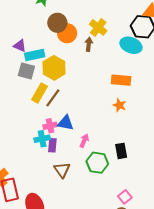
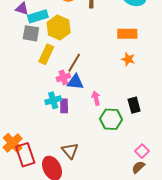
brown line: (53, 98) -> (74, 63), moved
pink cross: (50, 126) -> (63, 77), moved
pink arrow: (84, 141) -> (96, 98), turned -32
brown triangle: (62, 170) -> (70, 151), moved

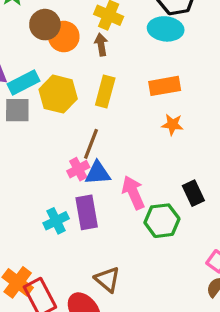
yellow rectangle: (46, 54) -> (105, 92), moved
pink arrow: (96, 98) -> (133, 193), size x1.5
cyan cross: (53, 100) -> (56, 221), moved
purple rectangle: (64, 106) -> (87, 212), size x1.5

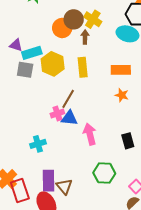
brown circle: (45, 25) -> (74, 19), moved
yellow rectangle: (105, 92) -> (83, 67), turned -30
purple rectangle: (87, 212) -> (48, 181), moved
green hexagon: (162, 221) -> (104, 173), moved

